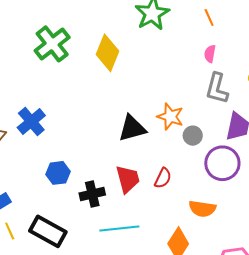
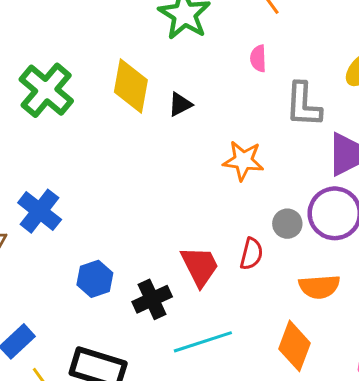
pink semicircle: (210, 54) -> (258, 58), moved
black triangle: (132, 128) -> (180, 104), moved, size x0.6
gray circle: (193, 136) -> (287, 224), moved

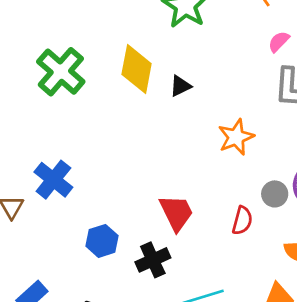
pink semicircle: (258, 58) -> (279, 42), moved, turned 45
orange star: (243, 161) -> (236, 137), turned -30
red trapezoid: (200, 266) -> (176, 213), moved

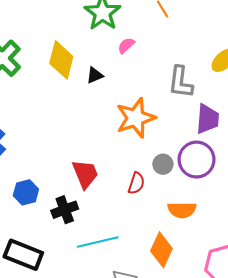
pink semicircle: (279, 42) -> (126, 45), moved
orange star: (236, 137) -> (136, 118), size x1.4

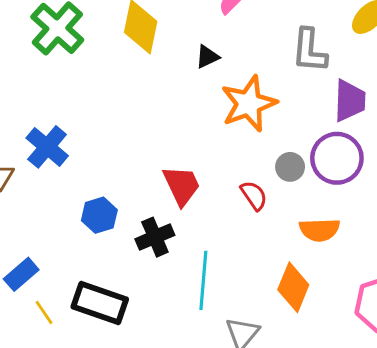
black triangle: (95, 75) -> (207, 57), moved
red semicircle: (136, 183) -> (254, 195), turned -50
cyan line: (98, 242) -> (203, 280), turned -69

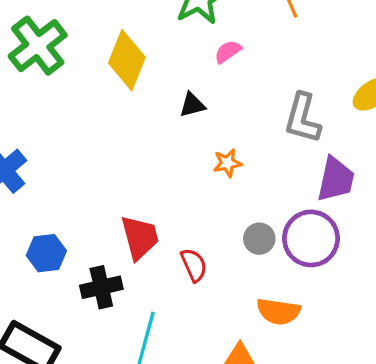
orange star: (249, 104) -> (227, 163), size x0.5
red semicircle: (254, 195) -> (194, 265), moved

